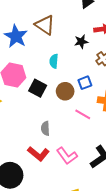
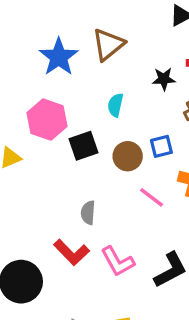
brown triangle: (45, 25) -> (108, 45), turned 40
black square: (38, 88) -> (84, 146), turned 36

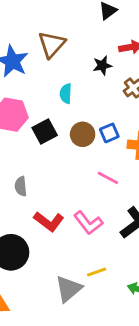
blue square: (161, 146) -> (109, 133), moved
pink line: (152, 197) -> (108, 178), moved
gray semicircle: (88, 213) -> (21, 186), moved

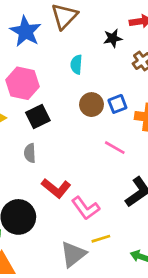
black square: (45, 131) -> (38, 117), moved
pink L-shape: (88, 223) -> (86, 208), moved

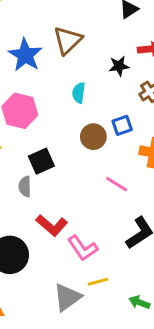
blue square: (117, 104) -> (122, 125), moved
black square: (38, 117) -> (41, 161), moved

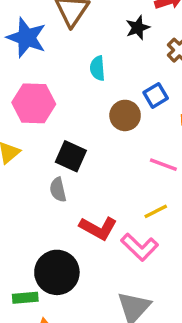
black square: (41, 161) -> (71, 156), turned -30
yellow line: (98, 282) -> (156, 211), moved

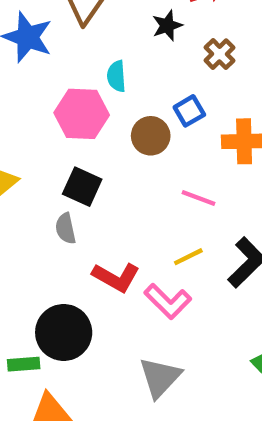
pink hexagon: (34, 103) -> (82, 114), moved

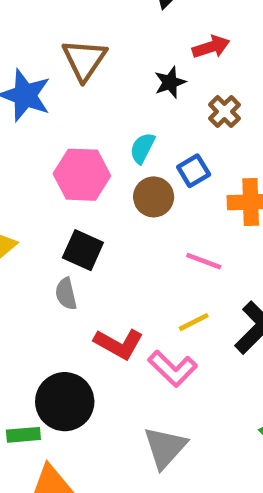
cyan semicircle: (116, 76) -> (142, 148), moved, turned 32

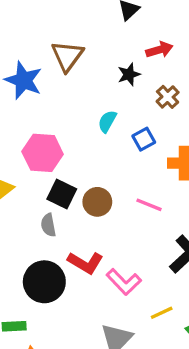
pink hexagon: (82, 175) -> (43, 153), moved
brown circle: (154, 197) -> (97, 202), moved
yellow line: (194, 322) -> (162, 313), moved
black circle: (65, 402) -> (44, 282), moved

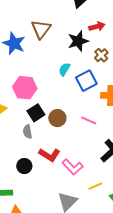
black star: (129, 74) -> (78, 41), size x1.5
blue square: (144, 139) -> (86, 81), size x1.5
black square: (62, 194) -> (36, 113), turned 30
black circle: (44, 282) -> (24, 166), size x0.6

